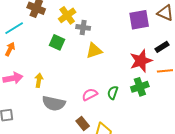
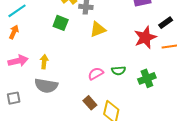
green cross: (140, 87) -> (147, 78), moved
green semicircle: (113, 93) -> (119, 71), turned -112
gray semicircle: (54, 103) -> (46, 86), moved

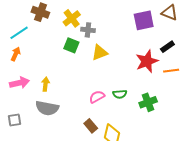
green square: (61, 23) -> (71, 45), moved

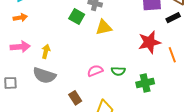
black rectangle: (167, 47) -> (173, 18), moved
orange arrow: (16, 54) -> (20, 18), turned 48
orange line: (171, 71) -> (172, 55), turned 70
brown rectangle: (91, 126) -> (75, 98), moved

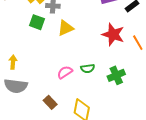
red star: (149, 42) -> (113, 34), turned -30

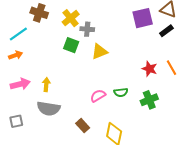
red star: (113, 34) -> (150, 69), moved, size x0.7

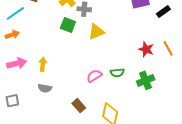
gray semicircle: (49, 108) -> (45, 88), size x0.6

